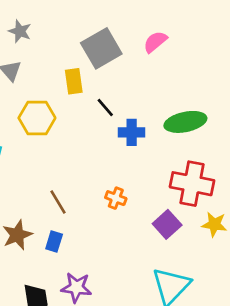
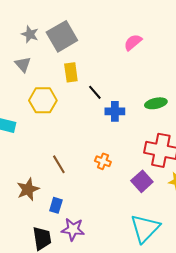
gray square: (101, 48) -> (62, 36), moved
green ellipse: (185, 122) -> (156, 103), size x0.7
blue rectangle: (54, 241) -> (56, 205), moved

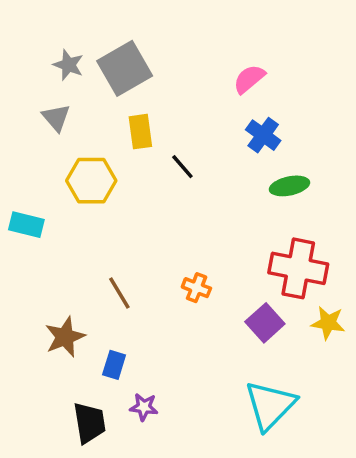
blue cross: (115, 111) -> (263, 135), moved, turned 36
purple star: (73, 229) -> (144, 407), size x0.7

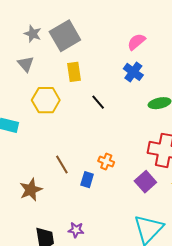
blue cross: (263, 135) -> (133, 72), moved
black line: (182, 167) -> (98, 102), moved
blue rectangle: (114, 365) -> (87, 180), moved

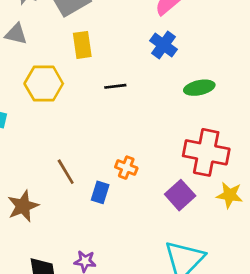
gray triangle: (26, 64) -> (16, 34), turned -36
black line: (98, 102) -> (115, 86), turned -56

